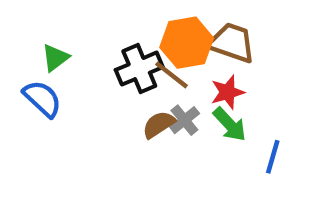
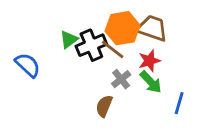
green triangle: (55, 58) -> (69, 40), moved
brown semicircle: (159, 124) -> (104, 106), moved, turned -35

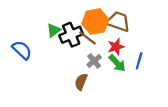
blue line: (179, 103) -> (139, 61), moved

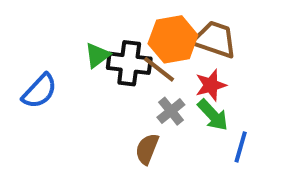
black cross: (71, 35) -> (129, 63), turned 30
blue semicircle: (22, 50) -> (40, 91), turned 90
blue line: (139, 61) -> (241, 147), moved

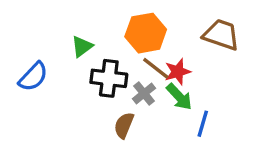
brown trapezoid: (215, 39) -> (221, 35), moved
black cross: (129, 63) -> (109, 78), moved
brown line: (159, 69) -> (156, 68), moved

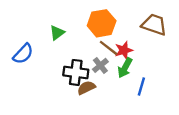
black cross: (109, 78) -> (76, 72), moved
green arrow: (179, 97) -> (125, 68), turned 72
brown semicircle: (124, 125) -> (86, 88), turned 42

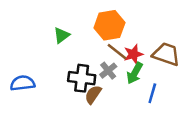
brown trapezoid: (154, 25) -> (166, 54), moved
blue semicircle: (23, 54) -> (22, 83), moved, turned -140
brown semicircle: (86, 88) -> (93, 95), turned -30

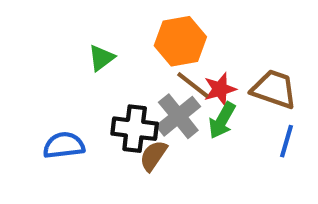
gray cross: (108, 71) -> (178, 116), size x1.5
blue semicircle: (22, 83) -> (64, 145), moved
blue line: (152, 93) -> (287, 141), moved

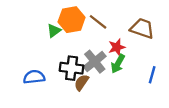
orange hexagon: (180, 41) -> (72, 20), moved
brown line: (193, 85) -> (98, 22), moved
brown trapezoid: (274, 89) -> (142, 28), moved

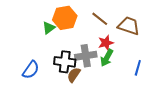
brown line: (98, 22) -> (100, 19), moved
gray cross: (95, 62) -> (86, 56), turned 30
blue semicircle: (34, 77) -> (31, 70), turned 132

